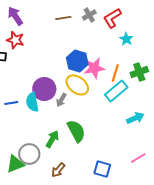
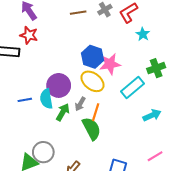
orange line: (115, 73) -> (96, 112), moved
gray arrow: (61, 100) -> (80, 104), moved
green arrow: (52, 139) -> (63, 112), moved

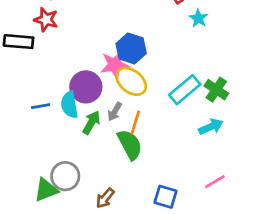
pink star: (110, 64) -> (115, 65), moved
green cross: (156, 68) -> (216, 90), moved, turned -36

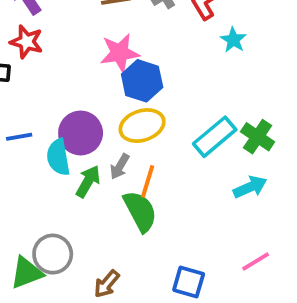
pink star: (115, 65) -> (120, 53), moved
yellow ellipse: (131, 81) -> (142, 126), turned -56
blue line: (41, 106) -> (19, 137), moved

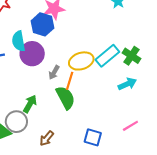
blue hexagon: (142, 81) -> (43, 24), moved
yellow ellipse: (142, 126) -> (81, 61), moved
cyan semicircle: (58, 157) -> (18, 41), moved
green arrow: (88, 181) -> (30, 104), moved

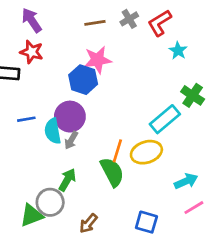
cyan semicircle: (18, 41) -> (53, 131), moved
green cross: (131, 56) -> (193, 95), moved
yellow ellipse: (81, 61) -> (146, 152), moved
gray arrow: (54, 72) -> (71, 140), moved
cyan arrow: (127, 84) -> (186, 181), moved

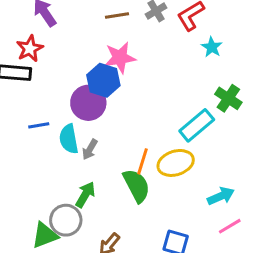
red star: (32, 52) -> (30, 49), moved, turned 30
purple circle: (70, 117) -> (88, 103), moved

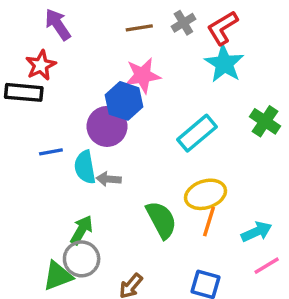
cyan star: (212, 47) -> (224, 64), moved, size x1.6
cyan rectangle: (197, 125) -> (197, 133), moved
gray arrow: (90, 149) -> (109, 179), turned 65
orange line: (143, 161) -> (209, 222), moved
green arrow: (85, 195) -> (82, 230), moved

